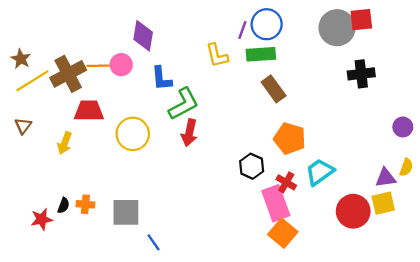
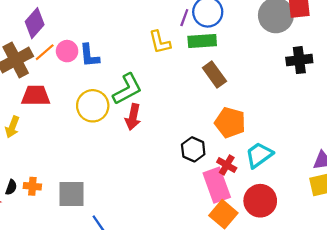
purple diamond: (143, 36) -> (35, 23), moved, turned 32
orange line: (98, 66) -> (45, 52), turned -40
blue L-shape: (162, 78) -> (89, 56), moved
yellow circle: (133, 134) -> (93, 106), moved
red circle: (353, 211) -> (260, 201), moved

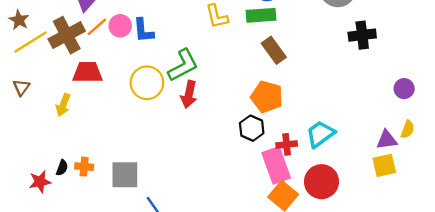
orange pentagon: (230, 123) -> (267, 97), moved
red cross: (227, 165) -> (287, 144), turned -36

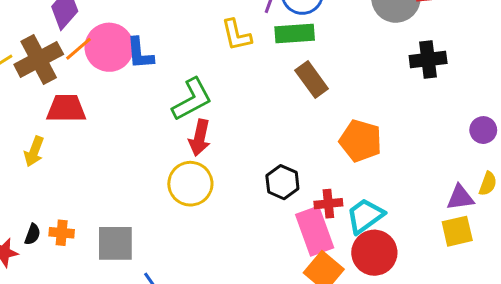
pink circle: (120, 26) -> (109, 47), size x1.6
yellow circle: (147, 83) -> (190, 184), moved
orange pentagon: (267, 97) -> (361, 141), moved
cyan trapezoid: (320, 134) -> (365, 216), moved

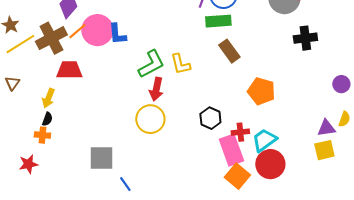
yellow L-shape: (236, 35) -> (180, 64), moved
orange cross: (62, 233) -> (42, 135), moved
black semicircle: (33, 234) -> (47, 119), moved

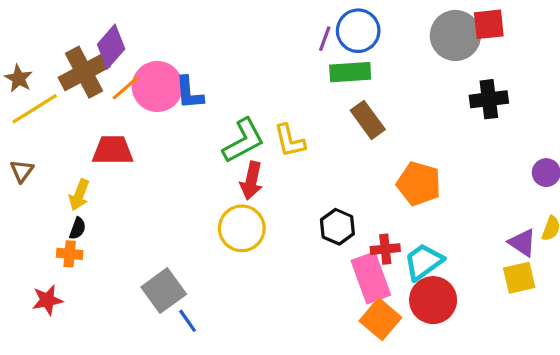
brown cross: (51, 38) -> (84, 72), moved
purple triangle: (326, 128) -> (522, 243), turned 42
gray square: (101, 158) -> (164, 291), turned -36
blue line: (125, 184) -> (188, 321), moved

